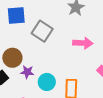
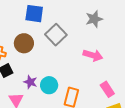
brown circle: (12, 58) -> (24, 43), moved
purple star: (27, 72) -> (30, 82), moved

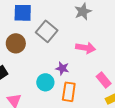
purple star: (30, 82) -> (62, 68), moved

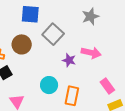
purple star: (62, 68) -> (69, 60), moved

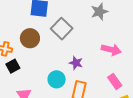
pink arrow: (91, 53) -> (111, 50), moved
purple star: (69, 60) -> (76, 63), moved

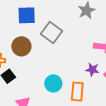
purple star: (76, 63) -> (92, 70), moved

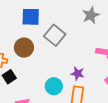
purple star: (92, 70) -> (78, 74), moved

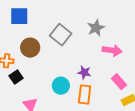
gray star: (91, 15) -> (96, 28), moved
blue square: (31, 17) -> (19, 16), moved

